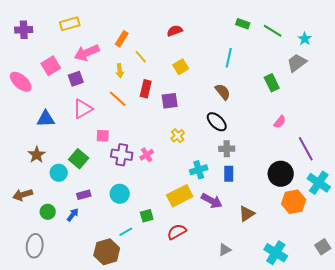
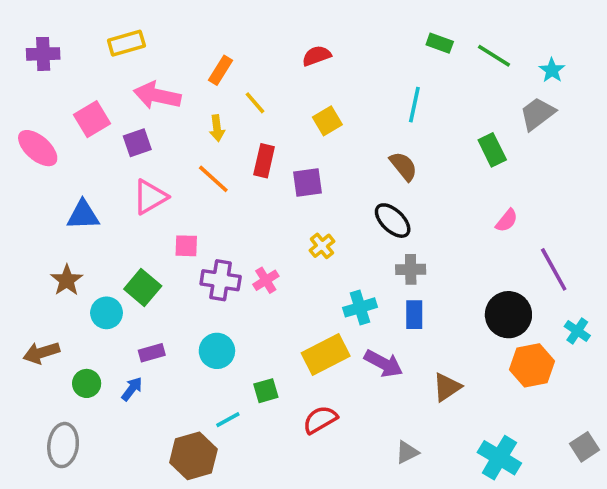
pink arrow: (87, 53) -> (157, 96), turned 35
cyan cross: (319, 183) -> (577, 331), size x0.6

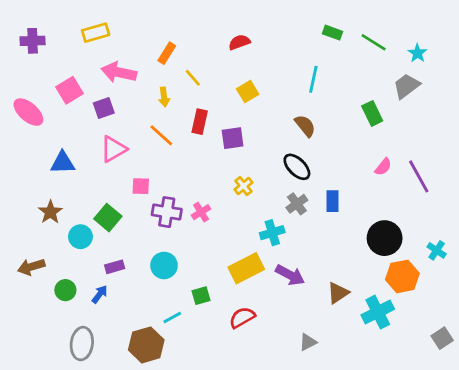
gray cross: (411, 269) -> (297, 204), moved, turned -35
purple line: (554, 269) -> (419, 176), moved
blue rectangle: (414, 315) -> (333, 201), moved
gray ellipse: (63, 445) -> (82, 344), moved
cyan cross: (499, 458) -> (378, 312), moved, turned 32

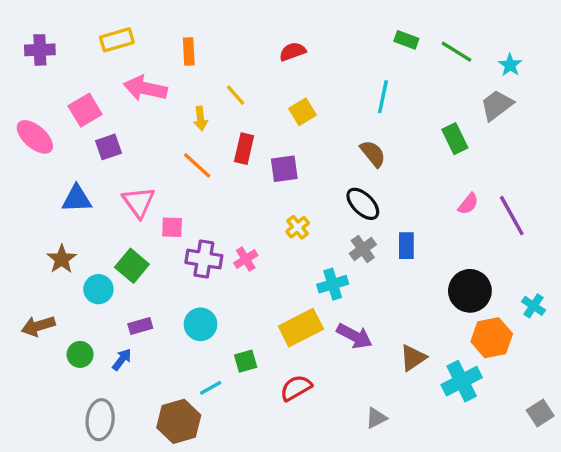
orange rectangle: (167, 53) -> (189, 52), moved, turned -35
purple square: (104, 108) -> (108, 147), moved
pink triangle: (113, 149) -> (139, 202), moved, turned -36

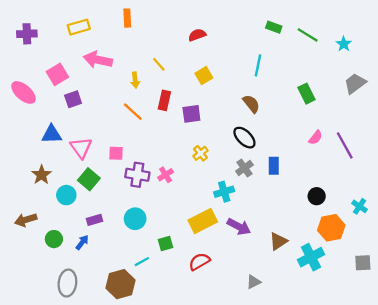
orange rectangle: (189, 52) -> (127, 18), moved
gray trapezoid: (497, 105) -> (355, 83), moved
pink triangle: (139, 202) -> (81, 148), moved
black circle: (470, 291) -> (317, 196), size x0.6
gray square: (540, 413) -> (363, 263), moved, turned 30

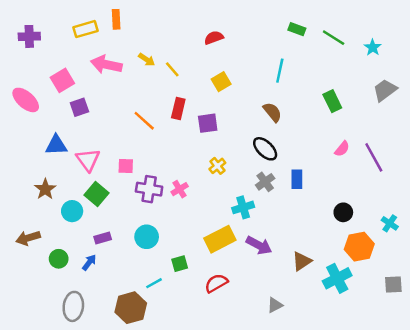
orange rectangle: (127, 18) -> (116, 19), moved
yellow arrow: (135, 80) -> (147, 60), moved, turned -49

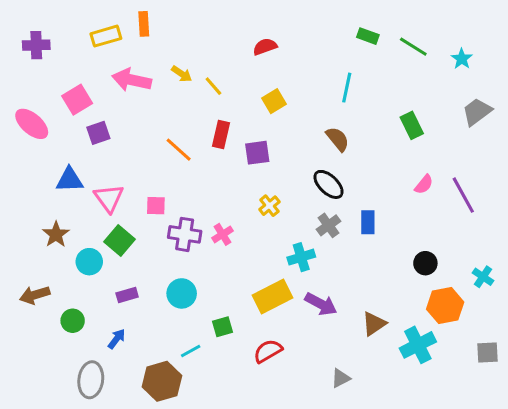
blue arrow: (89, 262) -> (117, 339), moved

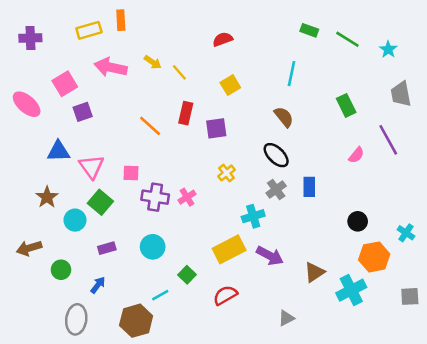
gray trapezoid: (477, 112) -> (401, 94), turned -64
purple line: (463, 195) -> (388, 140), moved
green square: (223, 327) -> (187, 275), turned -30

